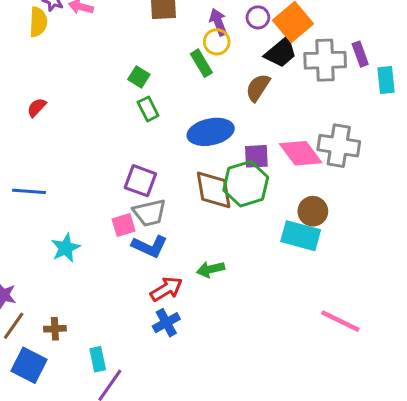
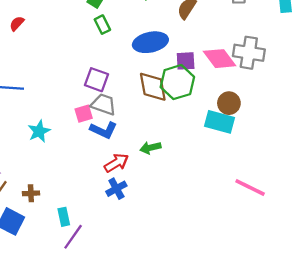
gray trapezoid: (150, 213) -> (104, 104), turned -148

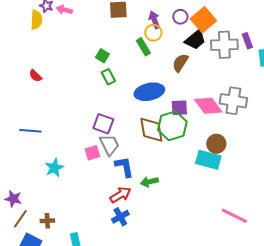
red semicircle: (17, 23) -> (35, 76), turned -88
gray trapezoid: (104, 104) -> (109, 145), turned 45
blue L-shape: (104, 130) -> (124, 167), moved, turned -125

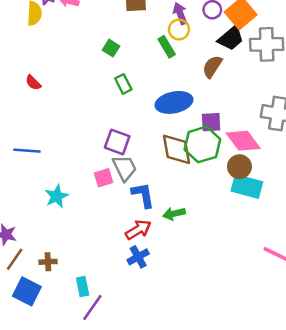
green square: (102, 56) -> (111, 48), moved
pink diamond: (208, 106) -> (243, 141), moved
brown circle: (216, 144) -> (239, 167), moved

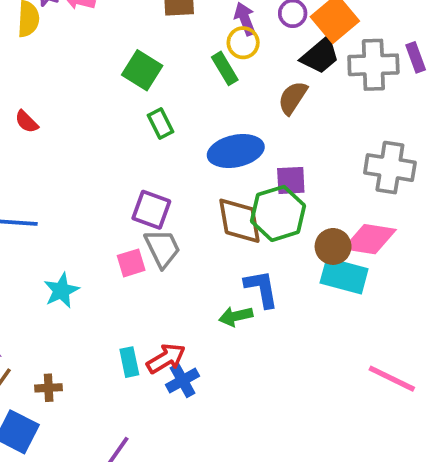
green square: (111, 48) -> (142, 70), size x1.5
pink diamond: (243, 141) -> (370, 239), moved, turned -44
blue L-shape: (143, 195) -> (261, 289), moved
red arrow: (138, 230) -> (166, 358), moved
cyan rectangle: (83, 286) -> (129, 362), moved

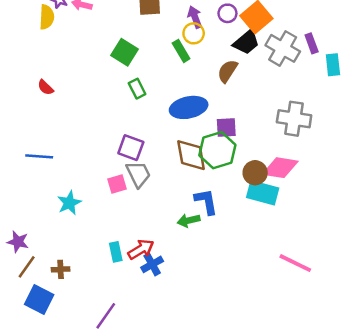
gray cross: (373, 65) -> (283, 48), turned 32

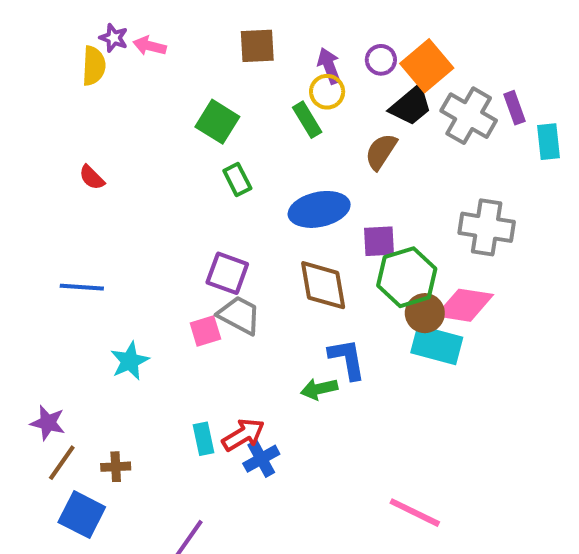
green hexagon: (217, 150) -> (407, 277), moved
gray trapezoid: (138, 174) -> (239, 315), turned -36
pink line: (295, 263) -> (415, 513), moved

